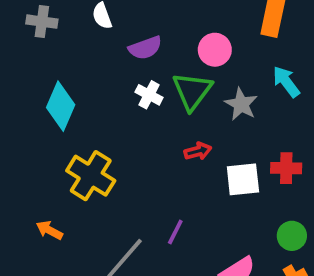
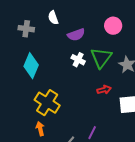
gray cross: (42, 22) -> (26, 29), moved
pink circle: (215, 50) -> (113, 26), moved
orange arrow: (49, 230) -> (40, 129), moved, turned 48

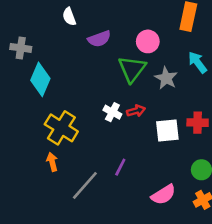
pink circle: (113, 26) -> (148, 41), moved
gray cross: (26, 29) -> (21, 48), moved
white cross: (78, 60) -> (112, 112), moved

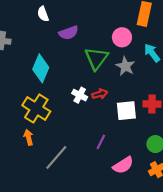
pink circle: (148, 41) -> (122, 37), moved
cyan diamond: (40, 79) -> (41, 68), moved
purple line: (120, 167) -> (101, 142), moved

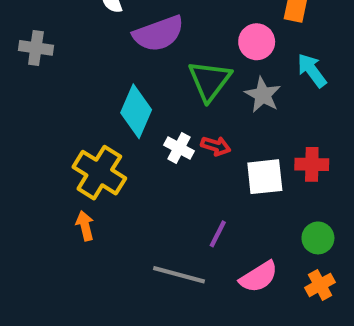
purple semicircle: (69, 33) -> (159, 34), size x1.4
cyan diamond: (41, 68) -> (136, 111), moved
red arrow: (100, 94) -> (216, 146), turned 32
gray line: (56, 157) -> (179, 275), moved, turned 64

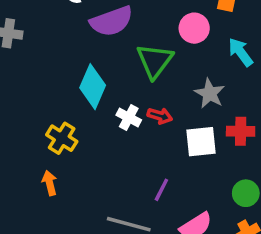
gray star: (263, 95) -> (210, 93), moved
yellow cross: (99, 173) -> (62, 138), size x0.7

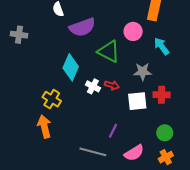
green triangle: (155, 61) -> (109, 52), turned -40
gray star: (210, 93) -> (143, 72), turned -30
orange arrow: (50, 183) -> (44, 126), size x1.5

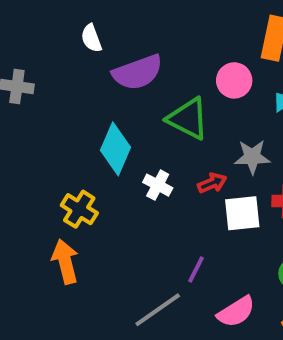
red arrow: (112, 85) -> (212, 183), moved, turned -40
gray line: (93, 152) -> (158, 310), turned -50

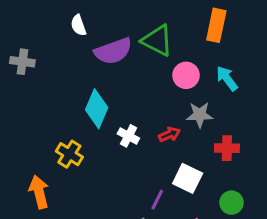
pink circle: (234, 80) -> (186, 75), moved
green triangle: (188, 119) -> (157, 40), moved
white square: (242, 213) -> (188, 178), moved, turned 32
orange arrow: (65, 261) -> (39, 192), moved

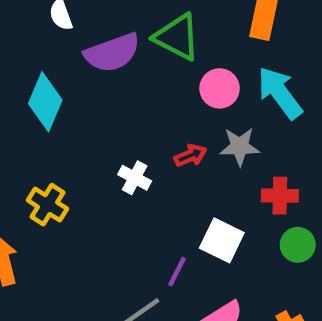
cyan arrow: (227, 78) -> (280, 93), size x1.4
cyan diamond: (97, 109) -> (45, 102), moved
red arrow: (169, 134) -> (190, 155), moved
green circle: (231, 203) -> (298, 245), moved

